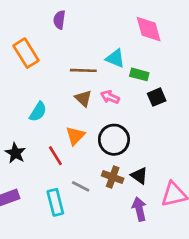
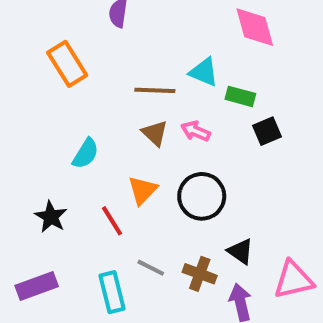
brown cross: (113, 177) -> (200, 274), moved

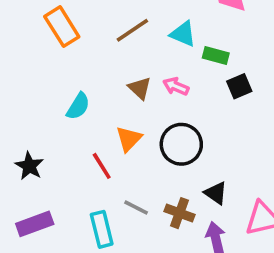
brown line: (155, 90) -> (132, 30), moved, turned -36
black star: (51, 217) -> (29, 166), moved

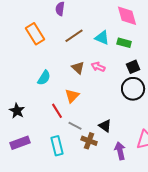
green rectangle: (216, 56) -> (124, 43), moved
black circle: (181, 144) -> (133, 89), moved
black triangle: (216, 193) -> (105, 126), moved
gray line: (136, 208) -> (75, 126), moved
brown cross: (180, 213) -> (89, 141), moved

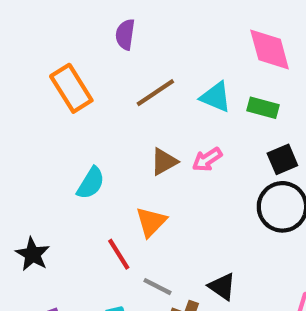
pink arrow: (98, 67) -> (207, 159), turned -56
brown triangle: (78, 68) -> (164, 162), turned 48

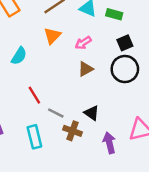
brown triangle: (164, 162) -> (86, 69), moved
orange triangle: (151, 222) -> (52, 36), moved

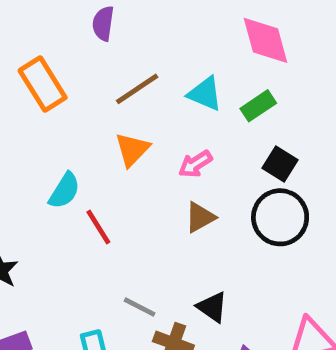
green rectangle: (114, 14) -> (258, 106), turned -49
black square: (125, 43) -> (280, 164), turned -35
red line: (34, 95) -> (98, 227), moved

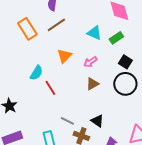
brown line: (137, 89) -> (56, 25), moved

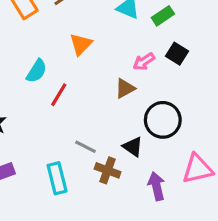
pink arrow: (90, 62) -> (144, 62), moved
black circle: (125, 84) -> (163, 120), moved
red line: (50, 88) -> (59, 95), turned 63

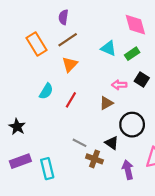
orange triangle: (81, 44) -> (70, 64), moved
pink arrow: (144, 62) -> (119, 85), turned 32
red line: (59, 95) -> (71, 100), moved
cyan rectangle: (57, 178) -> (47, 169), moved

